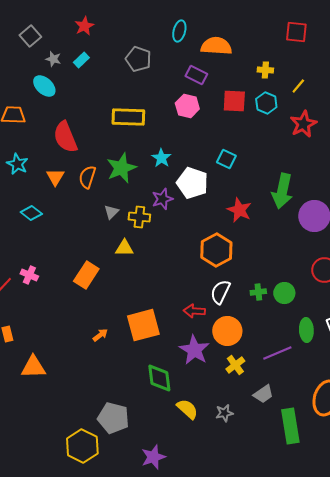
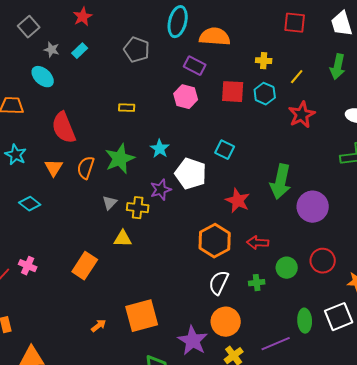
cyan ellipse: (179, 31) -> (178, 22), size x1.4
yellow rectangle: (128, 117) -> (127, 108), size x0.5
green circle: (284, 293) -> (287, 268), moved
red arrow: (194, 311) -> (258, 243), moved

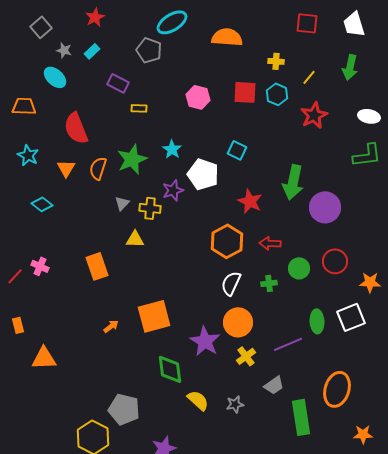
cyan ellipse: (178, 22) -> (172, 22), moved, turned 44
purple rectangle: (195, 66) -> (118, 83), moved
orange rectangle: (85, 266) -> (97, 266), turned -52

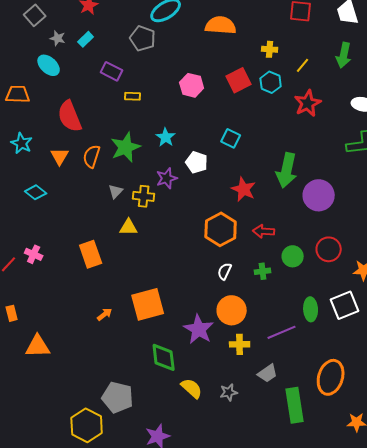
red square: (245, 92) -> (239, 80), turned -30
white pentagon: (203, 174) -> (197, 162), size x0.7
white semicircle: (231, 283) -> (225, 271), size x0.7
yellow cross: (246, 356) -> (240, 344), turned 36

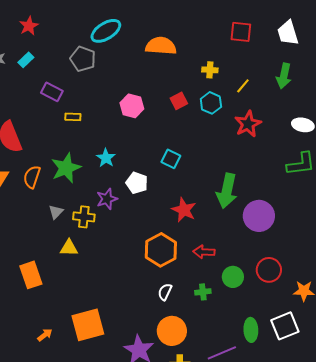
red square: (239, 80) -> (179, 101), size x0.7

